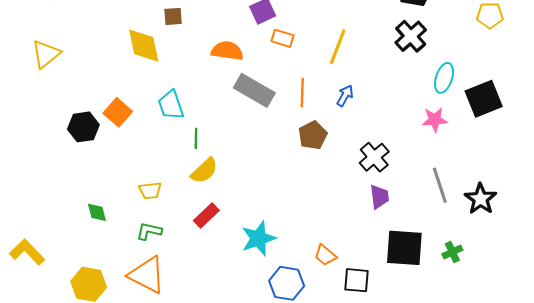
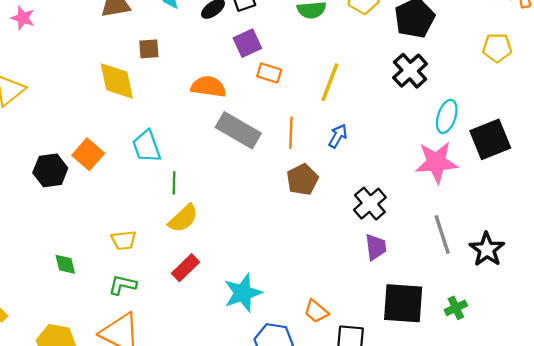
pink star: (435, 120) -> (436, 162), size x1.5

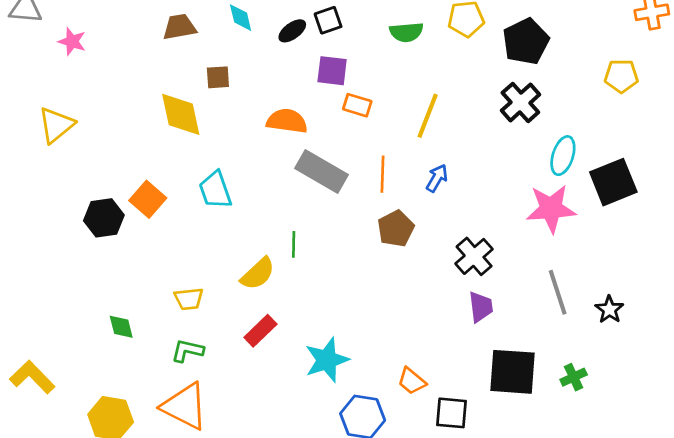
purple square: (247, 43) -> (332, 71), turned 32
green line: (174, 183) -> (294, 244), moved
black star: (487, 249) -> (609, 309), size x0.7

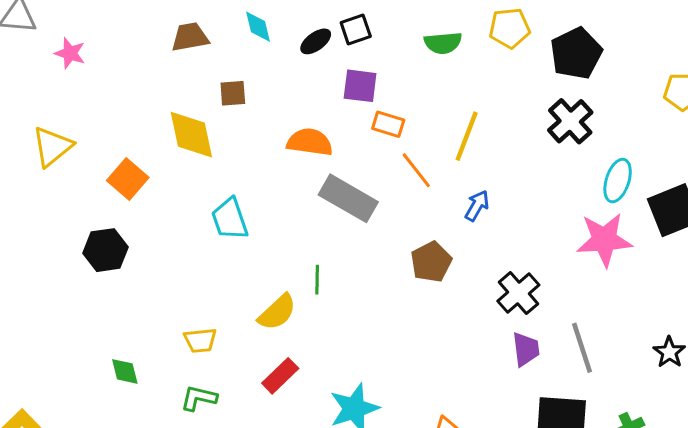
orange line: (382, 174) -> (416, 170), moved, turned -40
orange square: (148, 199) -> (128, 179), moved
gray line: (558, 292) -> (582, 348), moved

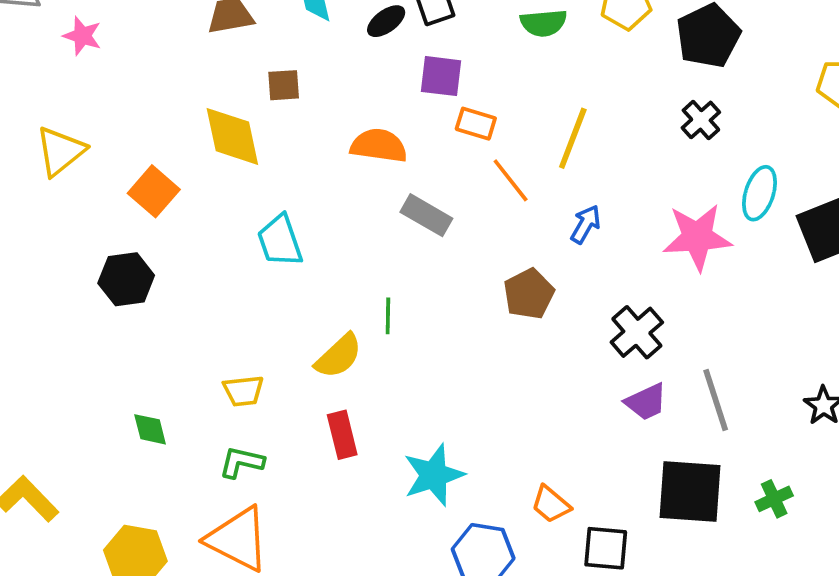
black cross: (570, 121) -> (701, 120), size x0.7
gray rectangle: (348, 198) -> (426, 215), size x0.7
pink star: (604, 240) -> (697, 237), moved
purple trapezoid: (526, 349) -> (646, 402), turned 72
red rectangle: (280, 376) -> (342, 435), turned -60

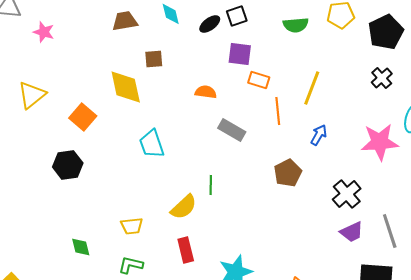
orange semicircle: (379, 146) -> (206, 92), size x0.7
orange line: (511, 180) -> (278, 111), turned 32

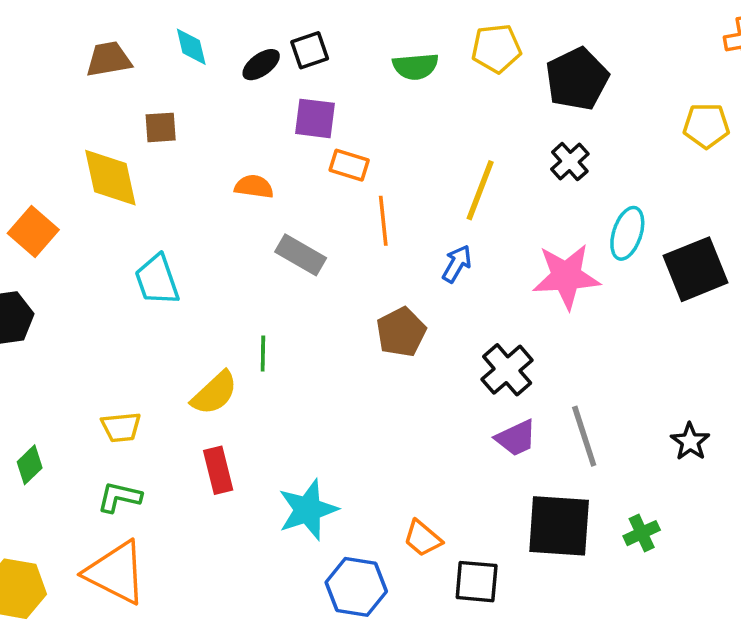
yellow line: (312, 88) -> (480, 190), moved
green diamond: (81, 247) -> (30, 465), turned 60

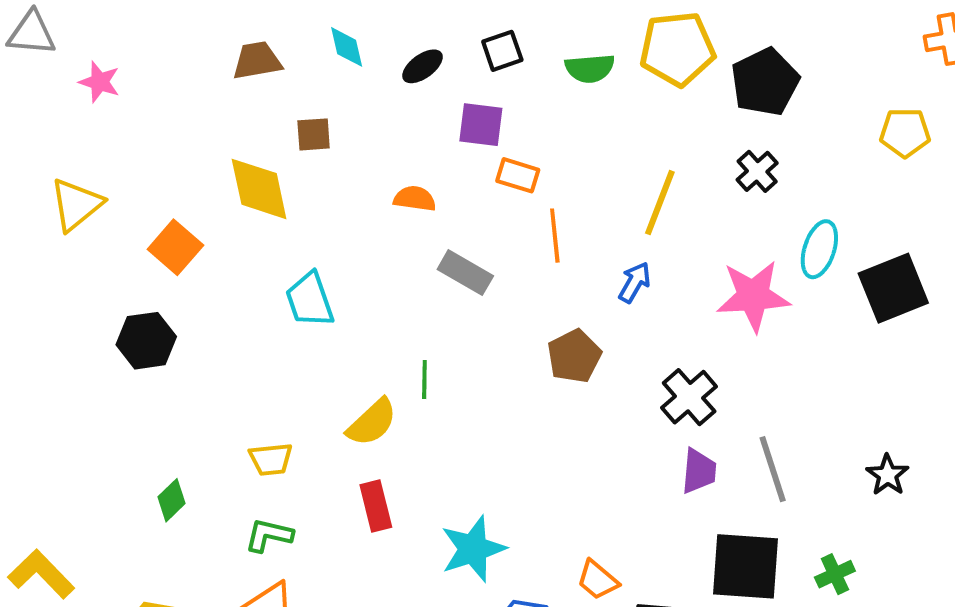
yellow pentagon: (496, 48) -> (677, 49), size x1.4
black square: (310, 50) -> (502, 51), moved
purple trapezoid: (516, 438) -> (699, 471), turned -60

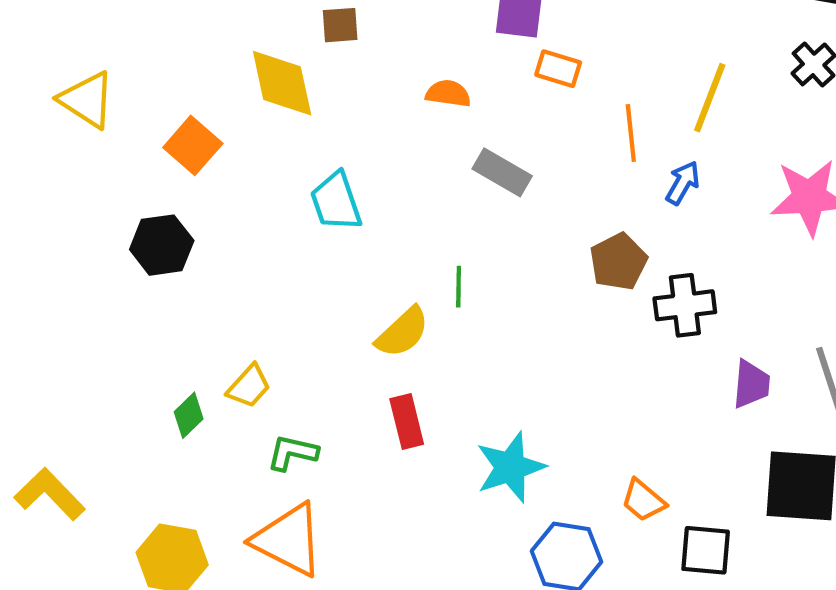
yellow triangle: (76, 204) -> (87, 100), turned -48
orange line: (555, 236) -> (631, 133), moved
black cross: (689, 397) -> (685, 305), moved, turned 34
yellow trapezoid: (271, 459) -> (249, 386), moved, turned -42

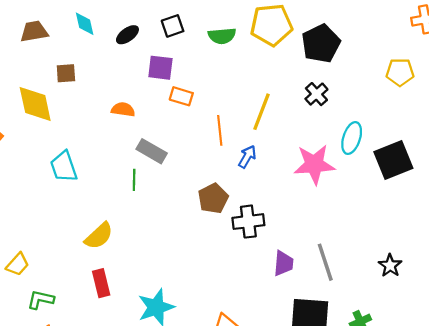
green line: (459, 287) -> (134, 180), moved

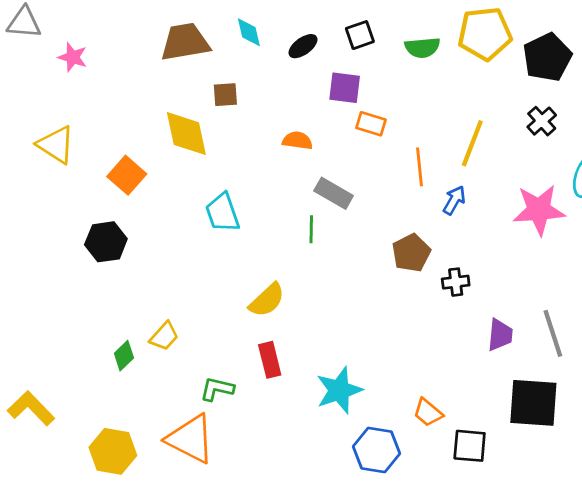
brown trapezoid: (34, 31) -> (185, 42), size x1.4
black cross: (248, 222) -> (456, 282), size x0.7
green L-shape: (41, 300) -> (217, 389), moved

